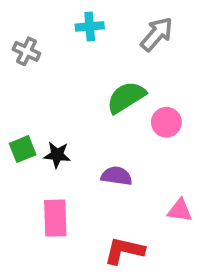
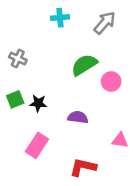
gray cross: (26, 51) -> (18, 58), moved
pink rectangle: (55, 218) -> (37, 145), turned 35

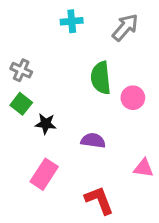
green semicircle: (84, 65) -> (101, 78), turned -64
green square: (15, 99) -> (21, 104), moved, turned -30
red L-shape: (83, 167) -> (99, 200), turned 56

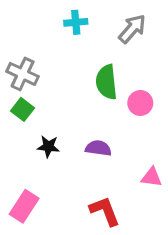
gray cross: (21, 70) -> (23, 74), size x1.4
black star: (46, 124) -> (48, 147), moved
pink rectangle: (44, 174) -> (24, 206), moved

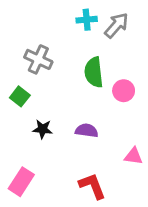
cyan cross: (76, 22) -> (87, 20), moved
gray cross: (23, 74) -> (38, 59), moved

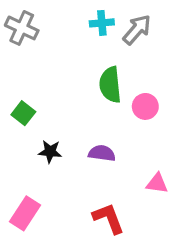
gray cross: (38, 59) -> (22, 28), moved

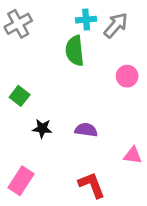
gray cross: (22, 28) -> (18, 24), turned 36
green semicircle: (110, 85) -> (75, 51), moved
pink circle: (145, 106) -> (127, 76), moved

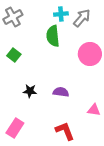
pink circle: (127, 76) -> (90, 54), size x1.5
green square: (20, 96) -> (14, 55), moved

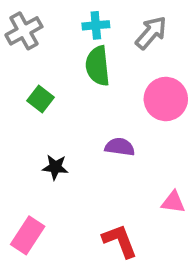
cyan cross: (61, 14) -> (96, 25), moved
green square: (14, 55) -> (41, 99), moved
purple semicircle: (61, 92) -> (120, 147), moved

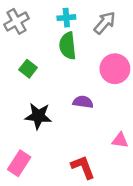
black star: (55, 167) -> (38, 116), size x1.5

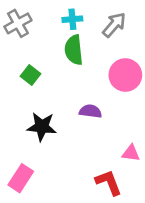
red L-shape: (83, 167) -> (109, 182), moved

